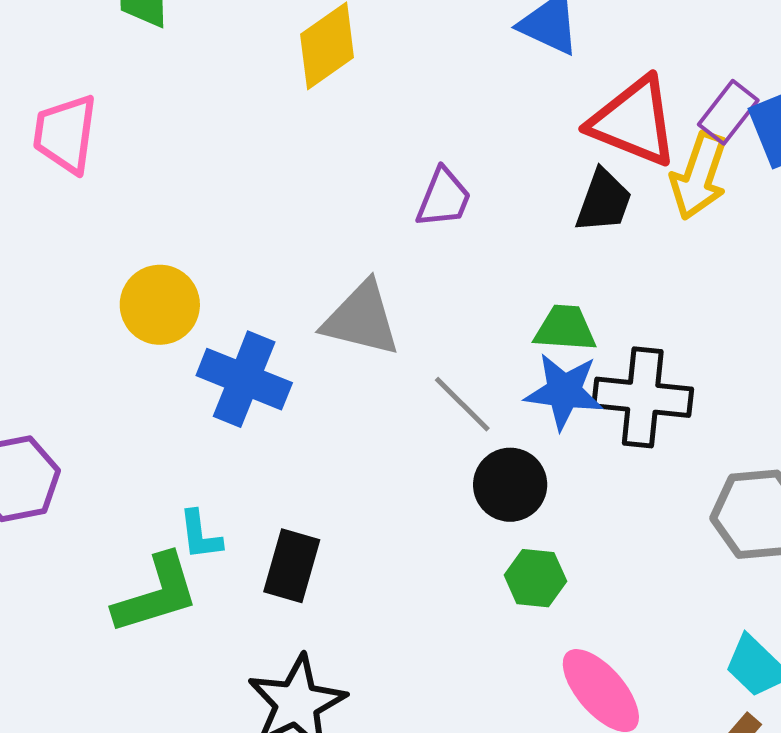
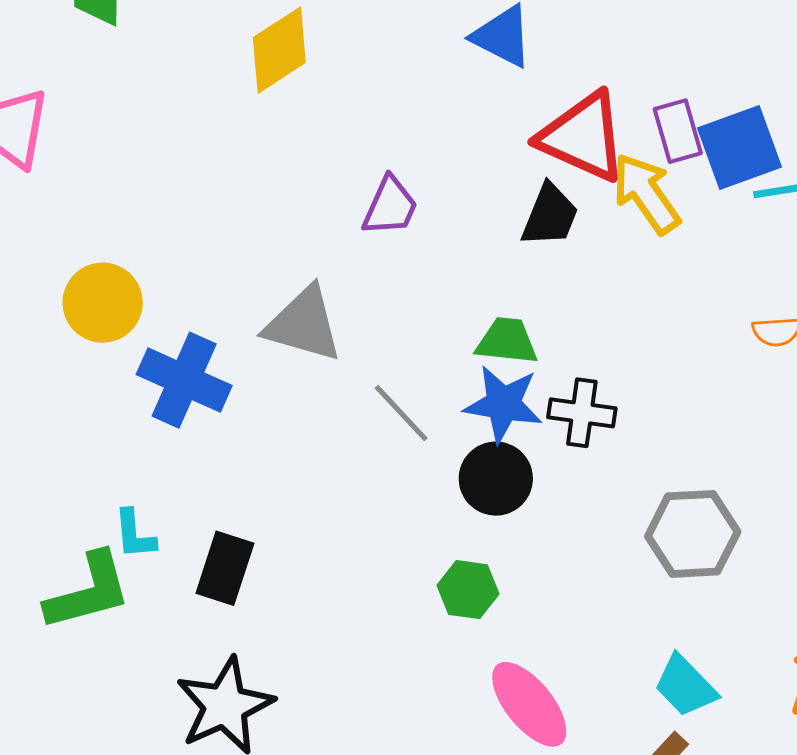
purple rectangle: (728, 112) -> (678, 131), turned -56
yellow arrow: (699, 176) -> (646, 194), turned 124
black cross: (643, 397) -> (582, 413), size x0.7
black circle: (510, 485) -> (496, 479), moved

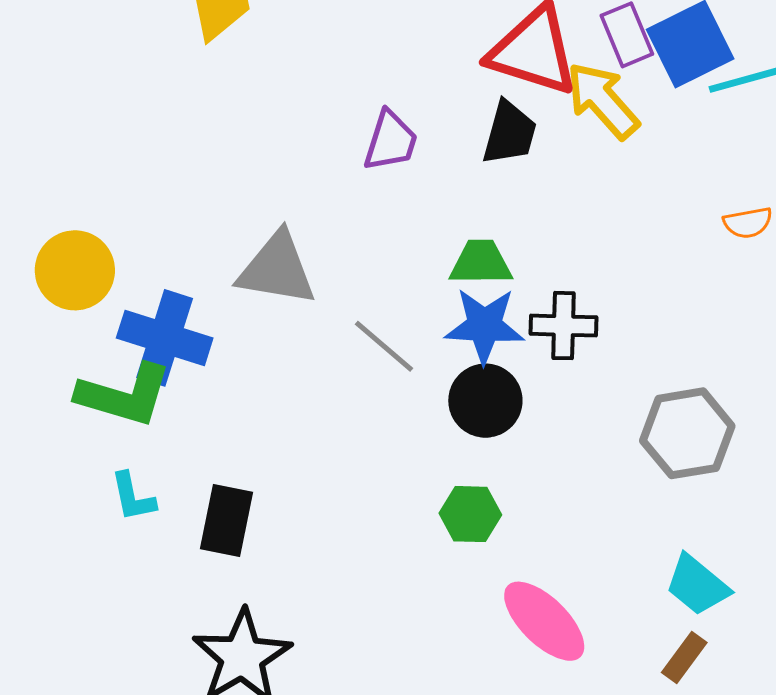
purple trapezoid: (390, 206) -> (391, 141), moved
green L-shape: (88, 591) -> (124, 395), moved, turned 38

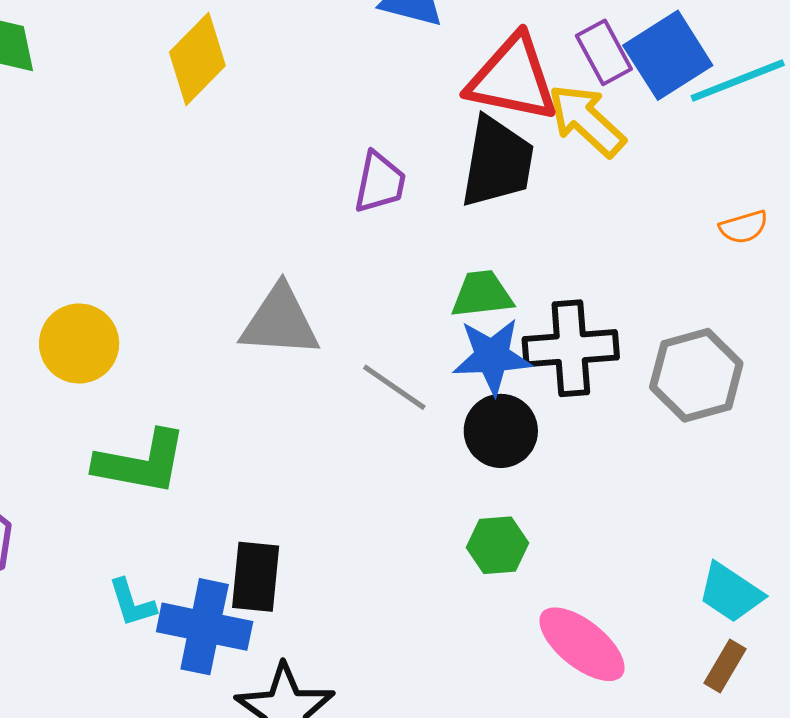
black trapezoid: (509, 133) -> (497, 162), size x1.4
black cross: (563, 326) -> (571, 348), size x1.4
blue cross: (165, 338) -> (205, 627), moved
gray hexagon: (687, 433) -> (696, 375), moved
cyan L-shape: (133, 497) -> (132, 603), moved

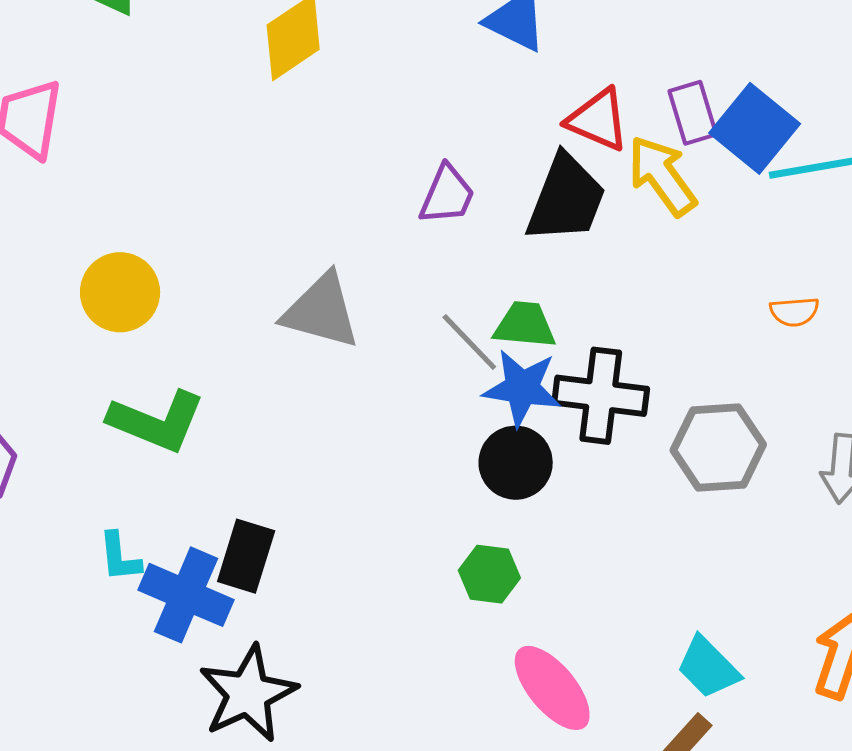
blue square: (668, 55) -> (755, 128), turned -30
red triangle: (513, 78) -> (598, 120), size x0.7
gray line: (394, 387) -> (469, 342), moved

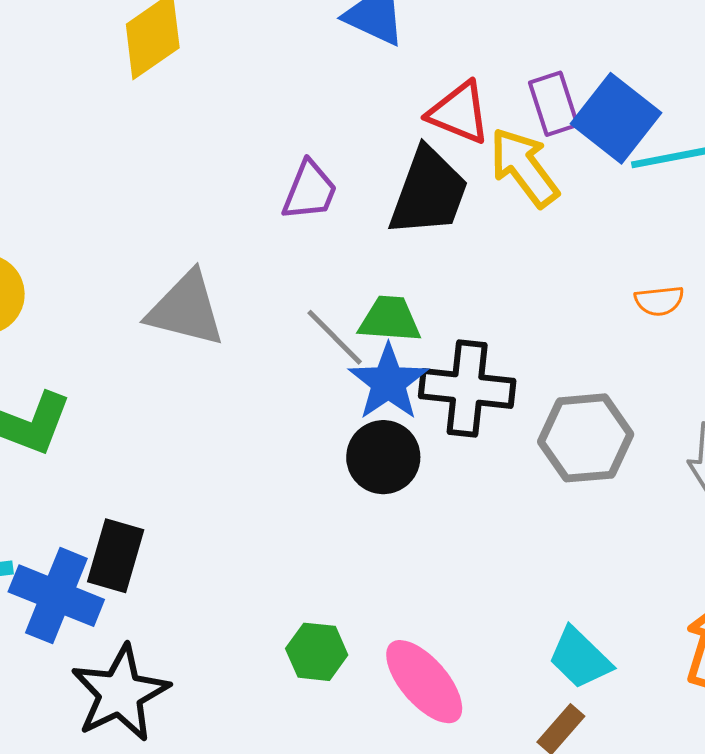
blue star: (522, 388) -> (388, 382), turned 30
green hexagon: (489, 574) -> (317, 652), moved

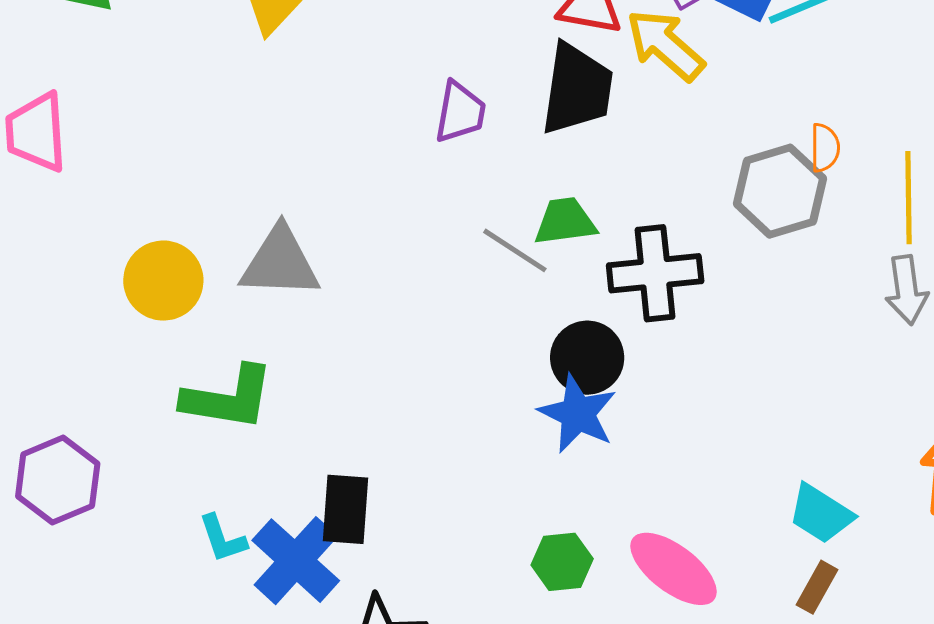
orange semicircle: (659, 301) -> (825, 148), turned -72
gray triangle: (186, 309) -> (280, 262), moved
blue star: (388, 382) -> (578, 414), moved
gray hexagon: (586, 438) -> (780, 191), moved
blue cross: (56, 596) -> (296, 561), turned 32

